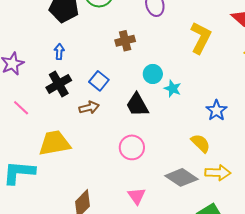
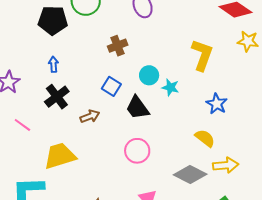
yellow L-shape: (201, 38) -> (202, 55), moved
blue square: (99, 81) -> (111, 86), moved

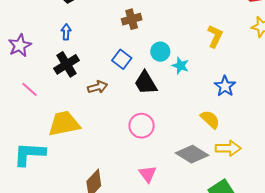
yellow L-shape: (202, 55) -> (215, 36), size x0.7

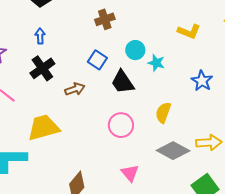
yellow L-shape: (215, 36) -> (189, 31), turned 90
yellow semicircle: (210, 119) -> (163, 113), moved, turned -110

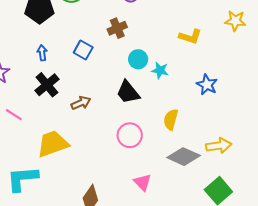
brown cross: (105, 19) -> (117, 28), moved
blue square: (97, 60) -> (83, 50), moved

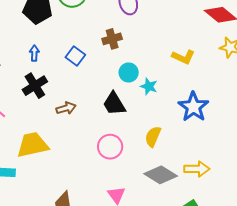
blue star: (207, 85) -> (193, 107), size x1.4

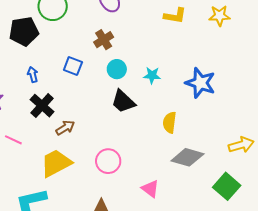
yellow L-shape: (183, 57) -> (175, 16), moved
cyan circle: (129, 73) -> (117, 69), moved
brown arrow: (66, 108) -> (65, 128), moved
pink circle: (110, 147) -> (108, 161), moved
yellow arrow: (197, 169) -> (241, 145), moved

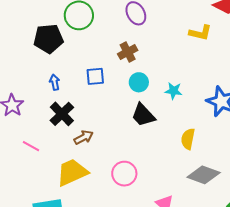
blue square: (73, 66) -> (95, 76), turned -30

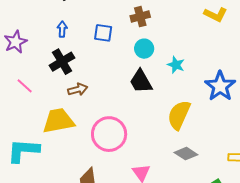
yellow semicircle: (188, 139) -> (179, 115), size x1.4
pink circle: (124, 174) -> (109, 134), size x1.4
gray diamond: (204, 175) -> (186, 154), size x0.7

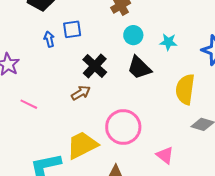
blue square: (103, 33) -> (72, 29), moved
black cross: (62, 62) -> (95, 66), moved
yellow trapezoid: (58, 121) -> (82, 145), moved

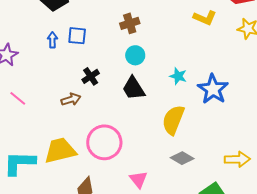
cyan star: (168, 42) -> (178, 76), moved
black cross: (95, 66) -> (91, 76), size x0.7

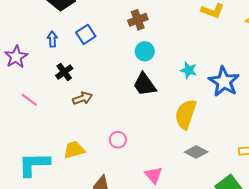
blue square: (77, 36) -> (86, 34), turned -36
blue arrow: (52, 40) -> (52, 39), moved
black cross: (91, 76) -> (64, 72), moved
pink circle: (104, 142) -> (118, 140), size x0.5
yellow trapezoid: (60, 150) -> (74, 150), size x0.7

